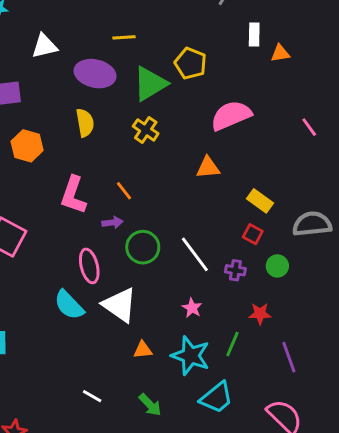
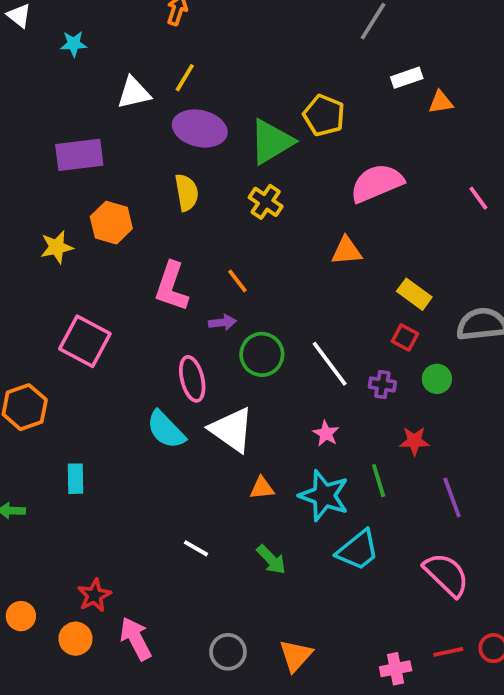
white rectangle: (254, 34) -> (407, 78), turned 70
yellow line: (124, 37) -> (185, 78), moved, turned -55
green line: (232, 344) -> (379, 481), turned -40

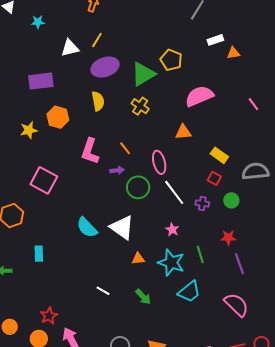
purple ellipse: (200, 128) -> (105, 67), turned -32
pink ellipse: (192, 379) -> (159, 162), moved
red star: (414, 441) -> (228, 238), moved

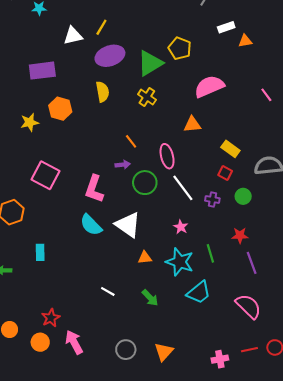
pink L-shape: (90, 151) -> (94, 189), moved

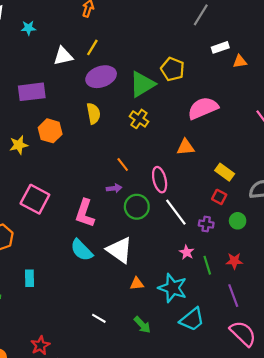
pink star: (181, 227) -> (187, 252), moved
green line: (210, 253) -> (207, 265), moved
purple line: (252, 263) -> (233, 296), moved

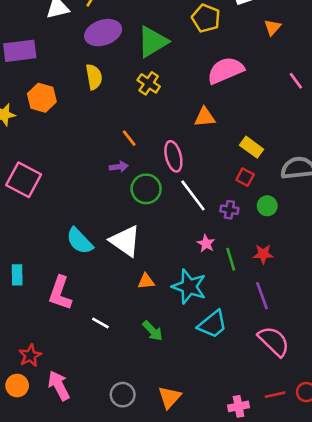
orange triangle: (240, 62) -> (272, 27), moved, turned -40
yellow pentagon: (173, 69) -> (206, 18), moved
pink L-shape: (85, 213) -> (60, 293), moved

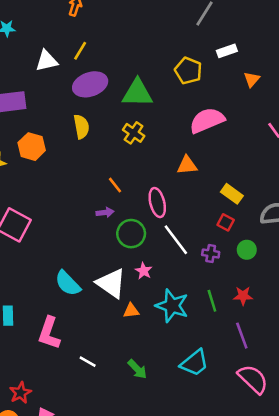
green triangle: (153, 42) -> (137, 93), turned 32
pink star: (206, 244) -> (144, 271), moved
orange triangle: (146, 281) -> (131, 311), moved
cyan star: (189, 287) -> (172, 306), moved

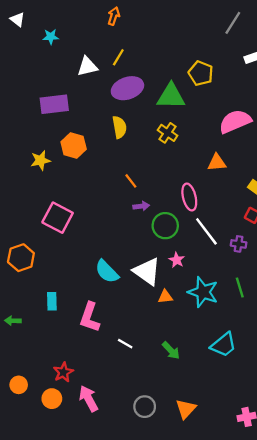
yellow pentagon: (188, 71) -> (201, 73), moved
orange line: (115, 185) -> (131, 181), moved

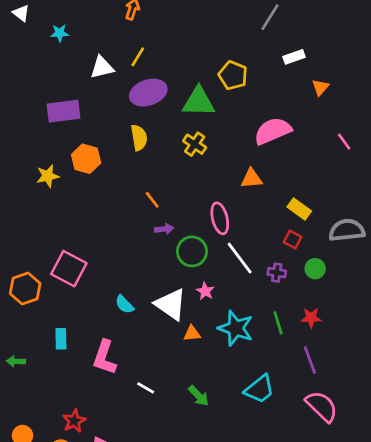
pink square: (58, 218) -> (69, 269), moved
cyan semicircle: (107, 271) -> (124, 304), size x0.7

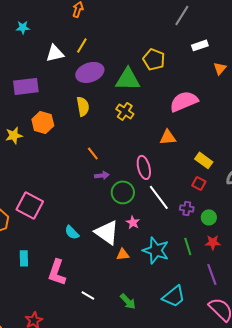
green circle: (315, 269) -> (209, 217), moved

